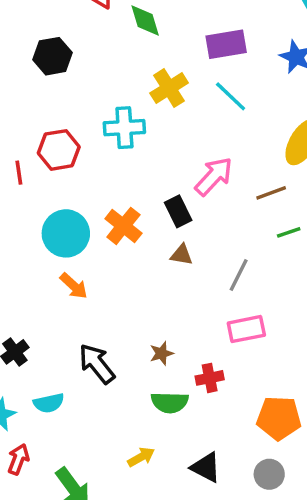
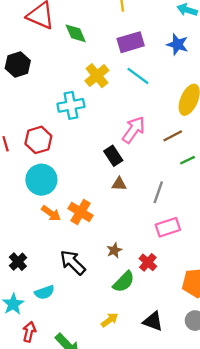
red hexagon: (59, 150) -> (38, 140), moved
orange cross: (123, 226) -> (81, 212), moved
red cross: (210, 378) -> (148, 262), turned -30
green semicircle: (170, 402) -> (124, 282), turned -40

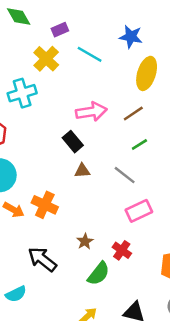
purple rectangle: (131, 42) -> (60, 30), moved, size x0.6
blue star: (177, 44) -> (131, 37), moved
pink arrow: (134, 130) -> (91, 112), turned 52
green line: (187, 160) -> (139, 144), moved
gray line: (158, 192) -> (125, 175), turned -65

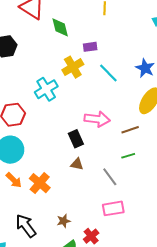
cyan cross: (22, 93) -> (46, 89), turned -30

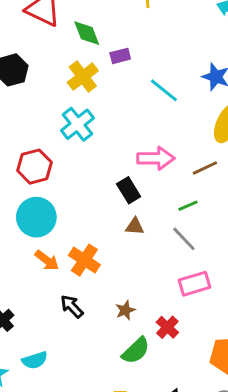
purple rectangle: (90, 47) -> (120, 56), moved
yellow cross: (73, 67) -> (83, 77), moved
green line: (128, 156) -> (188, 206), moved
black arrow: (26, 226) -> (72, 306), moved, size x0.7

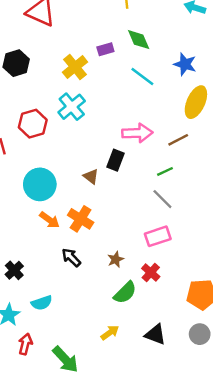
green diamond: (87, 33) -> (139, 40), moved
red hexagon: (34, 167) -> (33, 124), moved
black rectangle: (129, 190) -> (115, 160), turned 54
brown triangle: (135, 226) -> (91, 177), moved, turned 35
pink rectangle: (194, 284) -> (158, 236), moved

